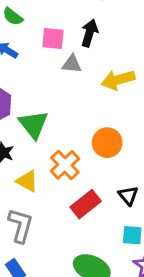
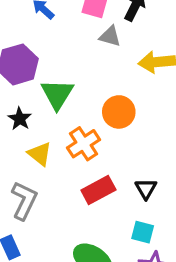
orange circle: (107, 143) -> (119, 112), moved

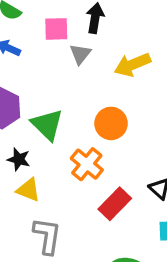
gray triangle: (110, 36) -> (80, 54), turned -50
yellow triangle: (40, 154) -> (28, 190), moved

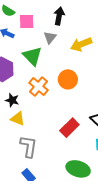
pink square: (56, 29) -> (27, 22), moved
green triangle: (47, 125) -> (32, 56), moved
orange cross: (87, 164) -> (39, 86), moved

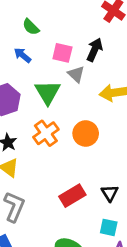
pink square: (27, 22) -> (62, 53), moved
gray triangle: (50, 37) -> (76, 74), turned -40

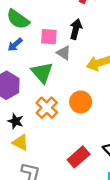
green semicircle: (31, 27) -> (18, 19), size x1.5
blue arrow: (22, 55) -> (15, 45), turned -70

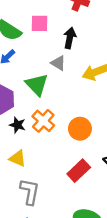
pink square: (49, 37) -> (39, 23), moved
orange circle: (81, 102) -> (80, 129), moved
black star: (16, 121) -> (17, 125), moved

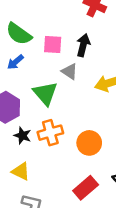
pink square: (39, 23) -> (53, 44), moved
orange cross: (43, 121) -> (50, 133), turned 30

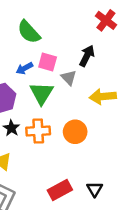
pink square: (53, 44) -> (48, 62), moved
blue arrow: (15, 62) -> (24, 68), moved
orange circle: (89, 143) -> (75, 132), moved

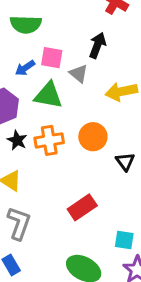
green semicircle: (29, 32) -> (26, 24), turned -40
green triangle: (42, 93) -> (48, 95), turned -45
black triangle: (95, 189) -> (125, 162), moved

